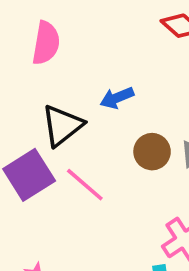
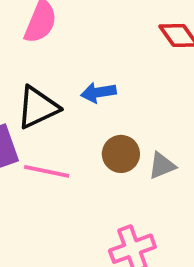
pink line: (85, 185) -> (47, 171), turned -42

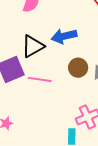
blue arrow: (98, 92) -> (64, 36), size x1.4

